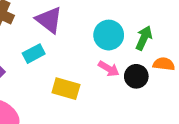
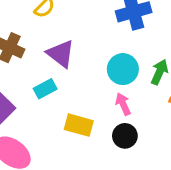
pink arrow: (109, 69) -> (123, 104), turned -145
black circle: (136, 76) -> (125, 136), moved

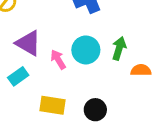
pink arrow: (123, 104) -> (58, 59), moved

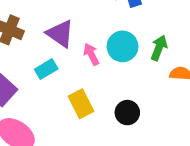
yellow rectangle: (53, 105) -> (81, 104), turned 50

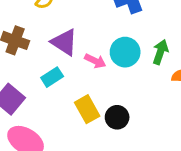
pink arrow: (91, 54) -> (95, 61), turned 145
black circle: (127, 113) -> (117, 117), moved

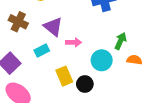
cyan circle: (125, 52) -> (102, 60), moved
pink arrow: (95, 61) -> (74, 42), turned -32

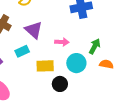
pink arrow: (74, 42) -> (62, 42), moved
yellow rectangle: (64, 76) -> (45, 66), moved, turned -72

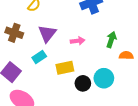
purple triangle: (34, 30) -> (47, 34), turned 36
cyan circle: (76, 63) -> (104, 78), moved

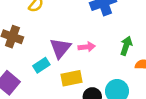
purple triangle: (47, 34) -> (60, 48), moved

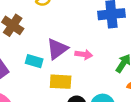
cyan rectangle: (41, 65) -> (34, 61), turned 35

